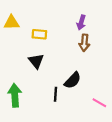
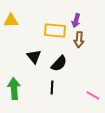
yellow rectangle: (39, 34) -> (55, 31), moved, size x1.5
black semicircle: (73, 80) -> (59, 64), moved

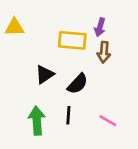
black triangle: (34, 57) -> (45, 75), turned 35
green arrow: (14, 89) -> (37, 121), moved
pink line: (93, 96) -> (108, 121), moved

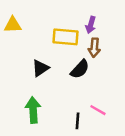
black semicircle: (78, 84) -> (80, 69), moved
black line: (68, 115) -> (77, 121), moved

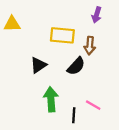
purple arrow: (91, 25) -> (97, 15), moved
green arrow: (33, 110) -> (51, 99), moved

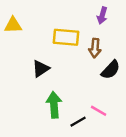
black semicircle: (76, 66) -> (111, 70), moved
black line: (74, 115) -> (78, 122), turned 56

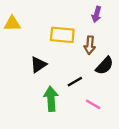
black line: (78, 122) -> (75, 82), moved

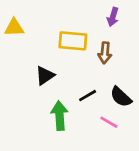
black semicircle: (105, 66) -> (121, 97), moved, turned 90

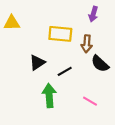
black line: (88, 96) -> (65, 71), moved
black semicircle: (121, 97) -> (100, 64), moved

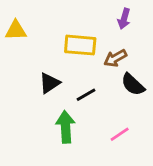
brown arrow: (87, 44) -> (115, 58), turned 56
pink line: (90, 101) -> (120, 134), turned -64

